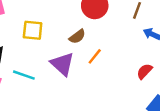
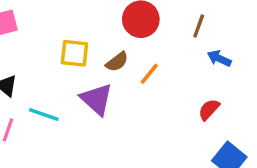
yellow square: (33, 30) -> (74, 53), moved
orange line: (95, 56) -> (149, 74), moved

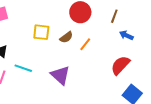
purple triangle: (97, 99) -> (60, 75), moved
red semicircle: (209, 109) -> (120, 65), size x1.5

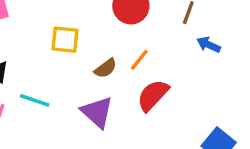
brown semicircle: (66, 37) -> (106, 68), moved
red semicircle: (120, 65) -> (153, 95), moved

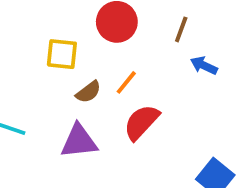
yellow square: (65, 40) -> (62, 54), moved
purple triangle: (97, 112) -> (79, 141), turned -48

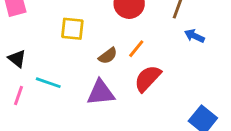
yellow square: (62, 54) -> (72, 29), moved

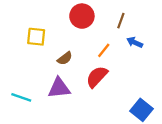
orange line: (136, 49) -> (104, 50), moved
cyan line: (48, 83) -> (21, 97), moved

